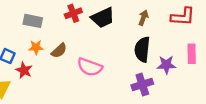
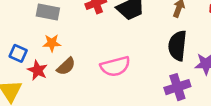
brown semicircle: (59, 51) -> (66, 66), moved
pink semicircle: (90, 67) -> (115, 66), turned -35

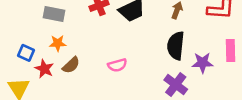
pink semicircle: (115, 66) -> (117, 65), size x0.7
purple cross: (177, 87) -> (176, 85), turned -35

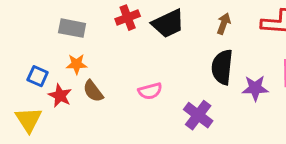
brown semicircle: (71, 65) -> (93, 91), turned 96
purple cross: (176, 85) -> (198, 115), moved

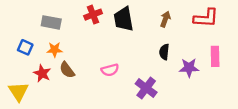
black trapezoid: (168, 24) -> (124, 19), turned 105
black semicircle: (222, 67) -> (164, 52), size x0.6
blue square: (38, 76) -> (25, 47), moved

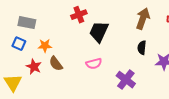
black trapezoid: (124, 19) -> (99, 32), moved, turned 35
brown arrow: (165, 19) -> (143, 19), size x1.5
gray rectangle: (51, 22) -> (27, 23), moved

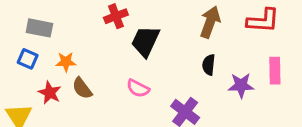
pink semicircle: (94, 64) -> (138, 88), turned 42

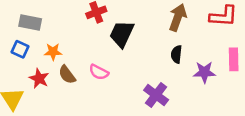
pink semicircle: (138, 88) -> (99, 72), moved

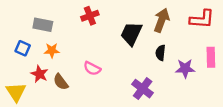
gray rectangle: (30, 23) -> (43, 25), moved
black trapezoid: (122, 34) -> (131, 34), moved
brown semicircle: (67, 75) -> (61, 82), moved

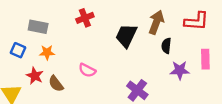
black semicircle: (160, 53) -> (166, 46), moved

